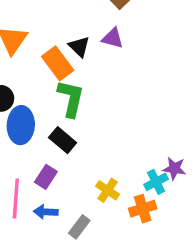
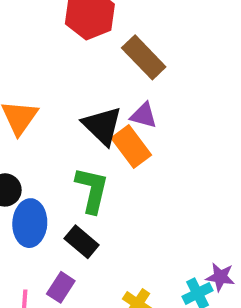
black triangle: (79, 47) -> (102, 126), size x1.5
orange rectangle: (58, 63) -> (131, 146), moved

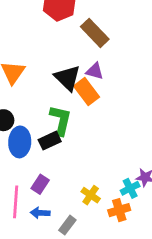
black rectangle: (82, 242) -> (50, 141), moved, turned -65

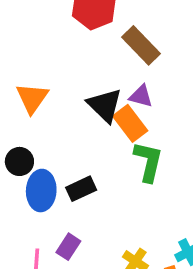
green L-shape: (61, 120) -> (148, 161), moved

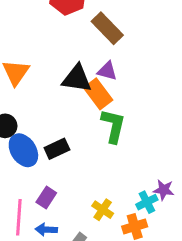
black triangle: (105, 105) -> (77, 79), turned -36
blue ellipse: (41, 191) -> (23, 150), turned -36

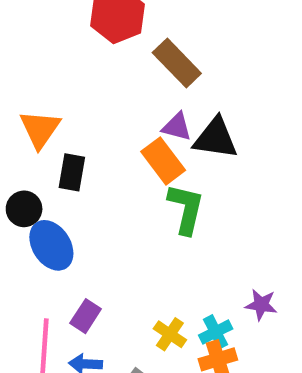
black triangle: (77, 79) -> (216, 138), moved
black rectangle: (57, 149) -> (72, 172), moved, turned -55
cyan cross: (147, 202) -> (216, 332), moved

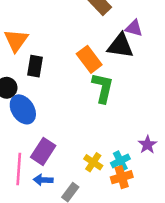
purple triangle: (177, 127) -> (134, 28), moved
purple star: (261, 305) -> (147, 145), turned 30
purple rectangle: (86, 316) -> (43, 151), size x1.4

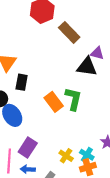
orange rectangle: (89, 59) -> (54, 102), moved
cyan cross: (120, 161) -> (87, 155), turned -32

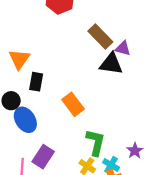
brown rectangle: (69, 32) -> (100, 36), moved
green L-shape: (73, 99) -> (96, 142), moved

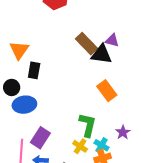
brown rectangle: (100, 36) -> (86, 44), moved
orange rectangle: (73, 104) -> (107, 91), moved
blue ellipse: (25, 120) -> (24, 105), turned -65

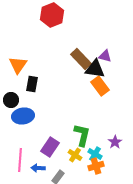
orange rectangle: (107, 91) -> (100, 86), moved
purple rectangle: (40, 138) -> (50, 147), moved

